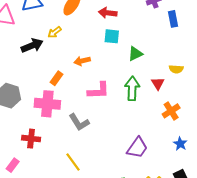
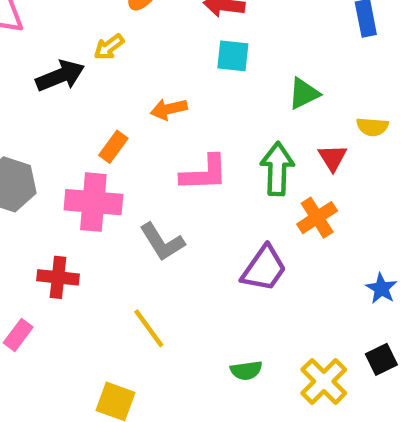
green triangle: (135, 54) -> (304, 94), moved
orange cross: (171, 111) -> (317, 218), moved
purple trapezoid: (137, 148) -> (264, 269), moved

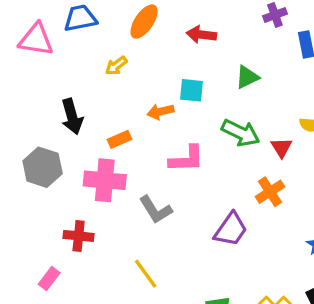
cyan square: (233, 56) -> (192, 90), moved
black arrow: (60, 76) -> (72, 116), moved, turned 96
green triangle: (304, 94) -> (247, 77), moved
orange rectangle: (113, 147) -> (119, 139), turned 30
green arrow: (277, 169) -> (241, 133), moved, turned 114

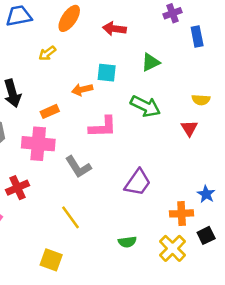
red triangle: (282, 148) -> (189, 128), moved
orange cross: (270, 192) -> (182, 213), moved, turned 30
red cross: (79, 236) -> (18, 188), turned -30

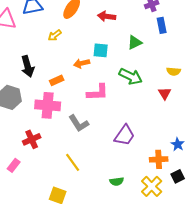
blue rectangle: (197, 36) -> (162, 25), moved

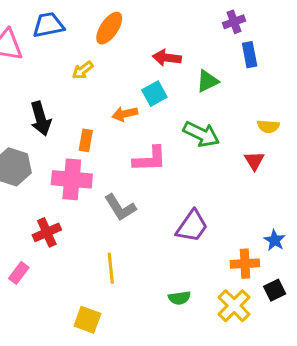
red arrow: (107, 16) -> (167, 58), moved
cyan square: (101, 50) -> (154, 94), turned -35
orange rectangle: (57, 80) -> (86, 140), turned -56
yellow line: (73, 162) -> (111, 268), turned 30

